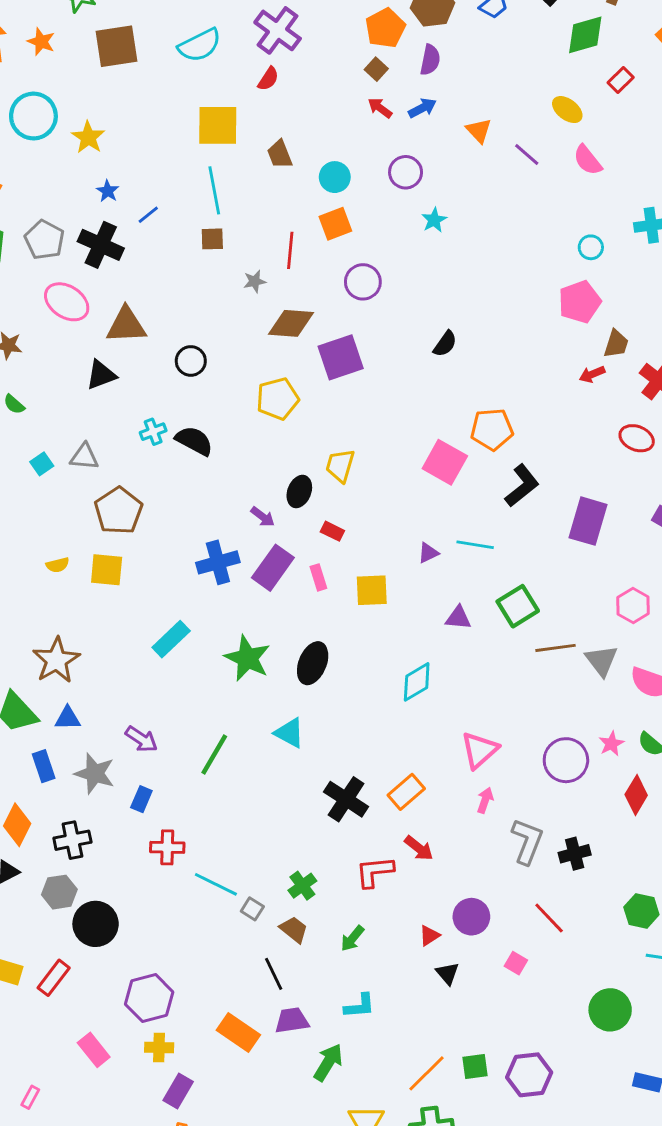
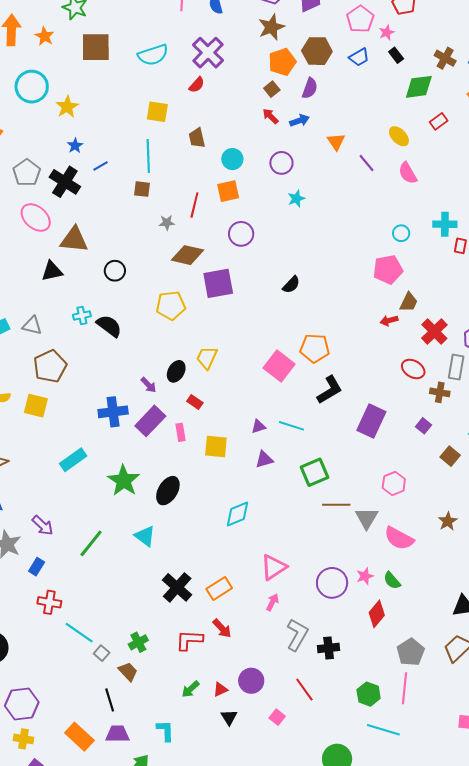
yellow square: (218, 125) -> (157, 112), size x0.7
purple triangle: (458, 618) -> (264, 459), moved, turned -30
green arrow: (352, 938) -> (190, 689), moved
cyan L-shape: (359, 1006) -> (165, 731), turned -95

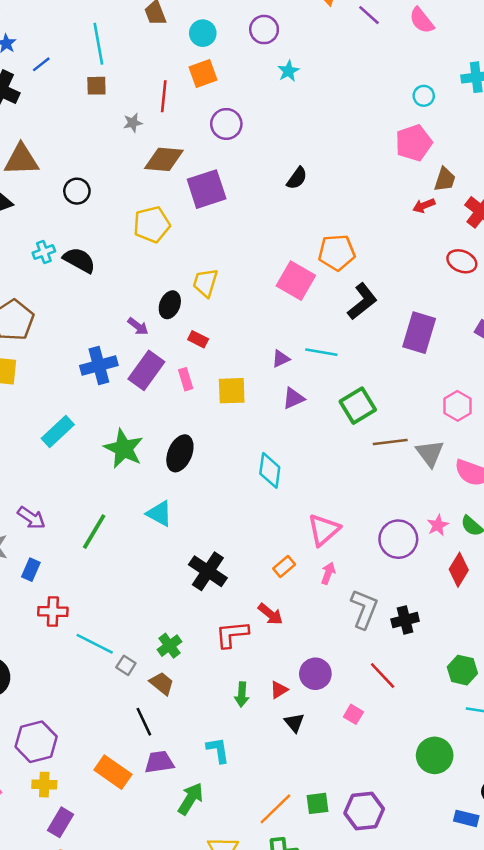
cyan diamond: (237, 514) -> (270, 470), turned -52
orange rectangle: (219, 588) -> (284, 566), moved, size x0.7
green arrow: (190, 689) -> (242, 694), turned -36

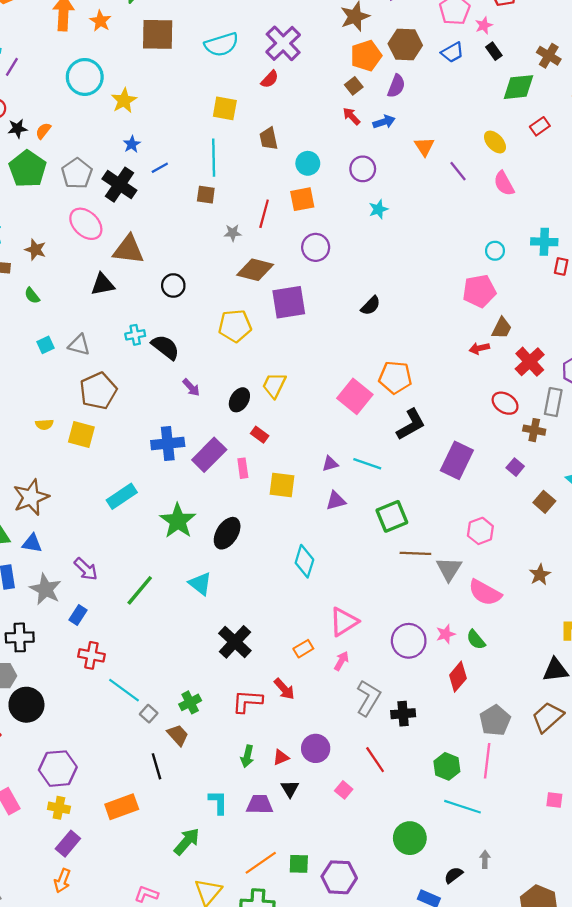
purple arrow: (138, 326) -> (191, 387), moved
purple trapezoid: (159, 762) -> (260, 804), moved
orange rectangle: (113, 772) -> (122, 807), turned -64

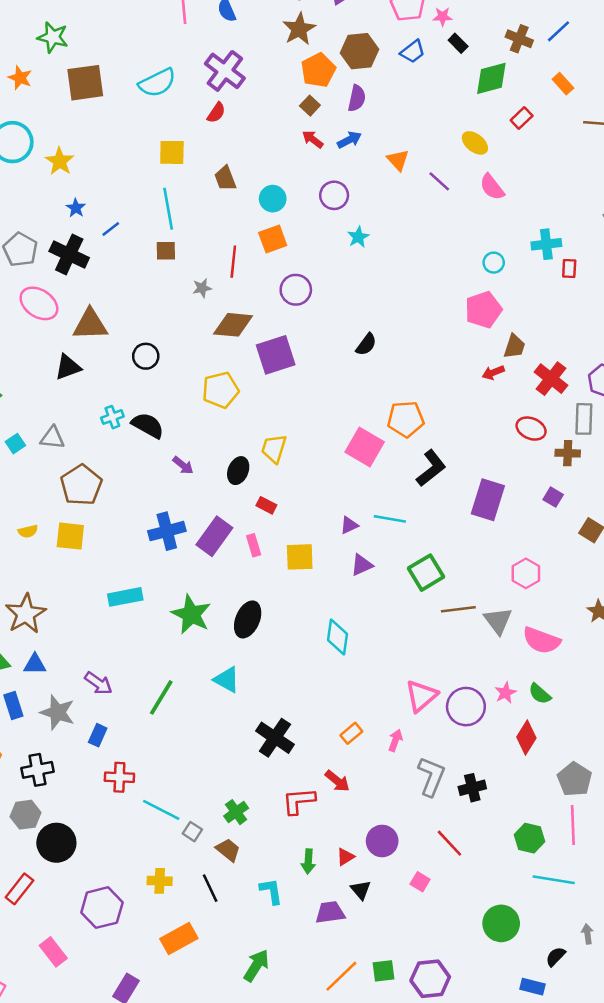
pink star: (484, 25) -> (443, 17), turned 30
cyan rectangle: (122, 496) -> (125, 597), turned 32
pink triangle: (344, 622) -> (421, 696), moved
cyan L-shape: (218, 802) -> (271, 891), moved
yellow cross: (59, 808) -> (160, 881), moved

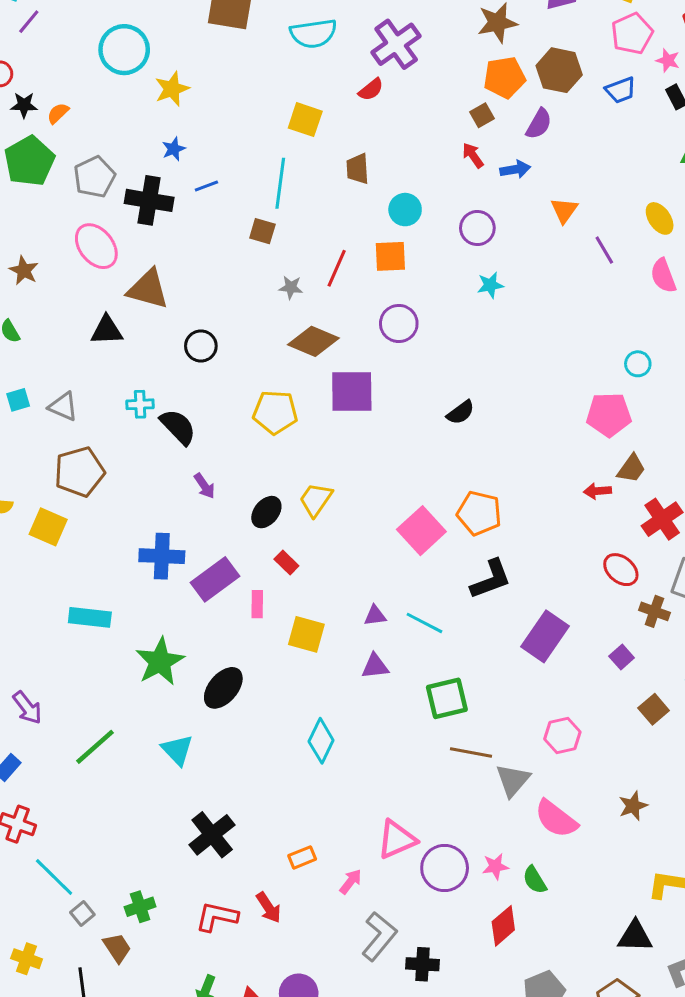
black cross: (69, 254) -> (149, 200), turned -33

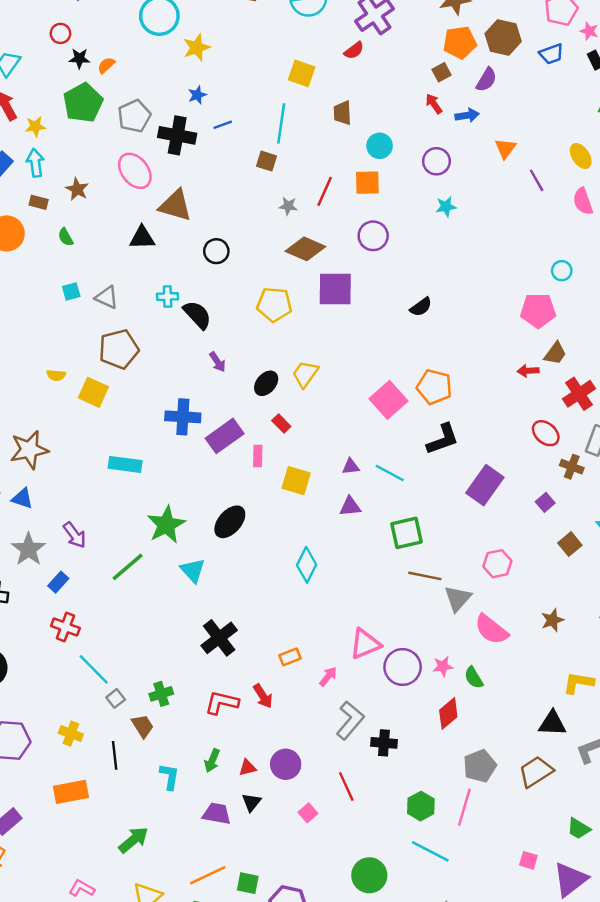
green star: (160, 662) -> (166, 525), moved

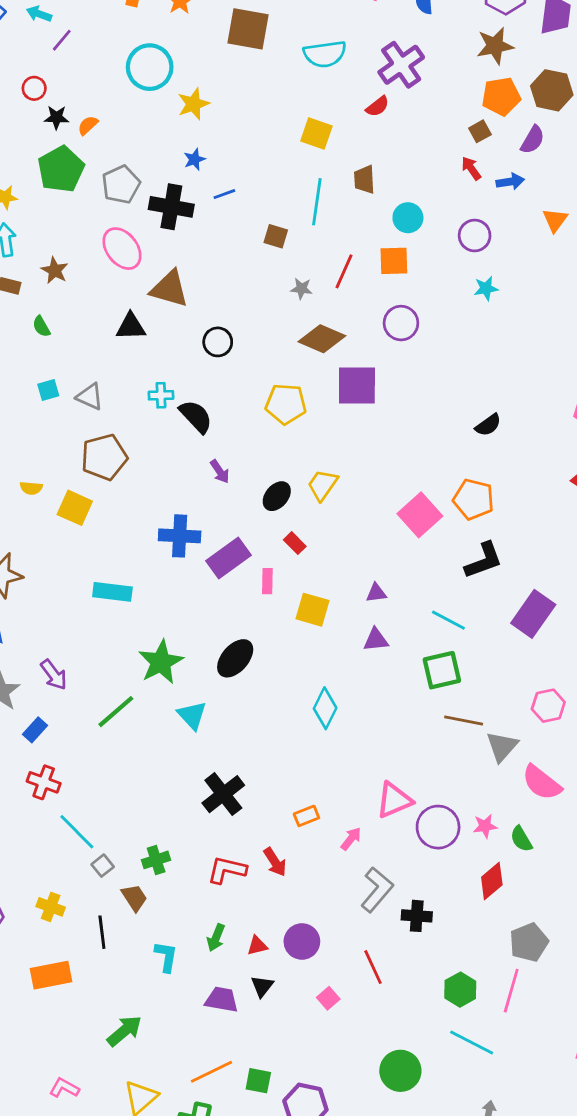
cyan line: (281, 123) -> (317, 202), moved
black semicircle: (421, 307) -> (488, 425), moved
cyan line: (390, 473) -> (448, 620), moved

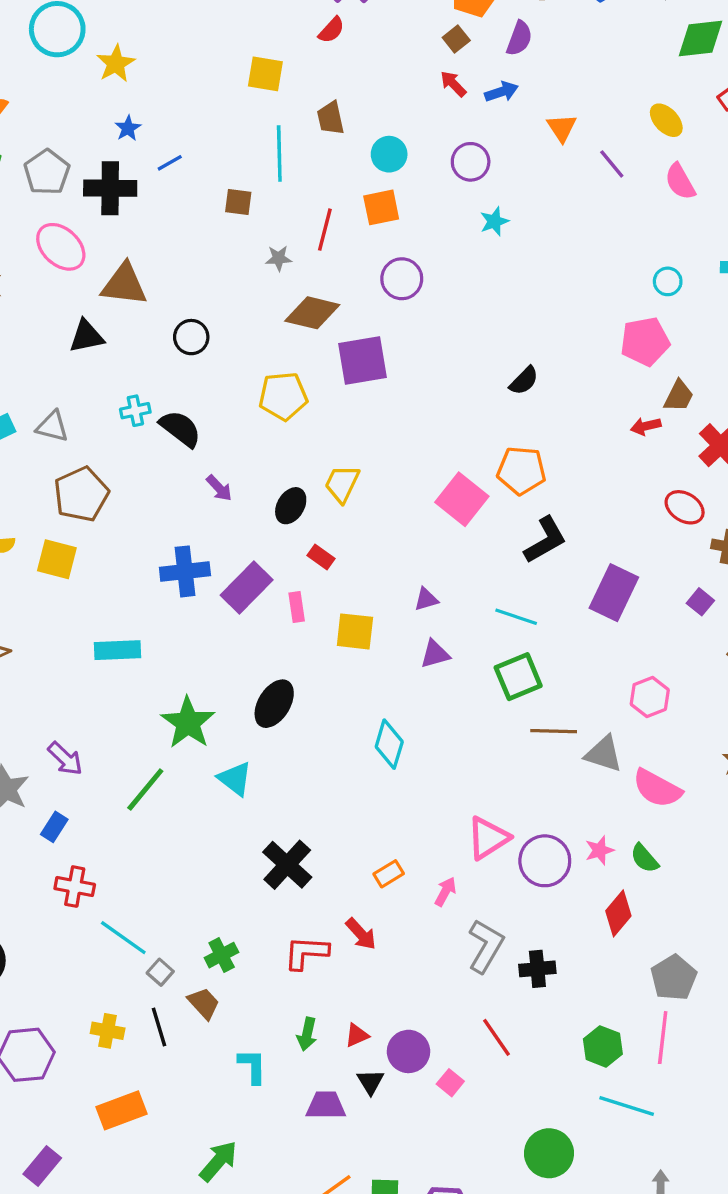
gray triangle: (502, 746) -> (604, 754), turned -44
black line: (102, 932) -> (159, 1027), moved
purple circle: (302, 941) -> (408, 1051), moved

